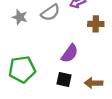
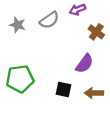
brown cross: (96, 24) -> (96, 32), turned 35
purple semicircle: (70, 53) -> (85, 64), moved

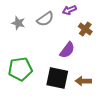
purple semicircle: (85, 64) -> (67, 50), moved
black square: (63, 89) -> (57, 78), size x1.6

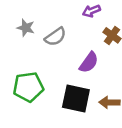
gray semicircle: (45, 19) -> (55, 37), moved

